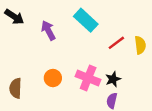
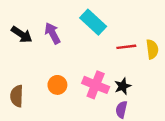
black arrow: (14, 17) -> (22, 34), moved
red line: (116, 43) -> (126, 47), turned 30

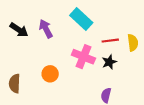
pink cross: (96, 85) -> (83, 57), moved
black star: (123, 86) -> (109, 62), moved

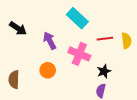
purple arrow: (46, 29) -> (50, 41), moved
black star: (109, 62) -> (104, 71), moved

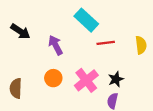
red line: (105, 39) -> (106, 43), moved
pink cross: (79, 54) -> (86, 80), moved, turned 30

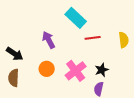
black arrow: (20, 31) -> (15, 54), moved

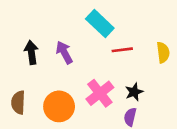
black arrow: (15, 54) -> (31, 52), moved, turned -132
orange circle: (47, 69) -> (59, 106), moved, size x1.5

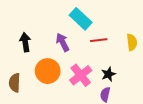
purple arrow: (64, 52) -> (63, 42), moved
orange circle: (59, 106) -> (48, 71), moved

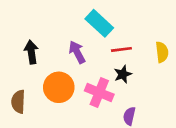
black star: (108, 74) -> (123, 74), moved
pink cross: (81, 75) -> (99, 93), turned -30

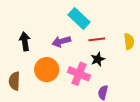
purple arrow: (77, 52) -> (61, 41), turned -78

